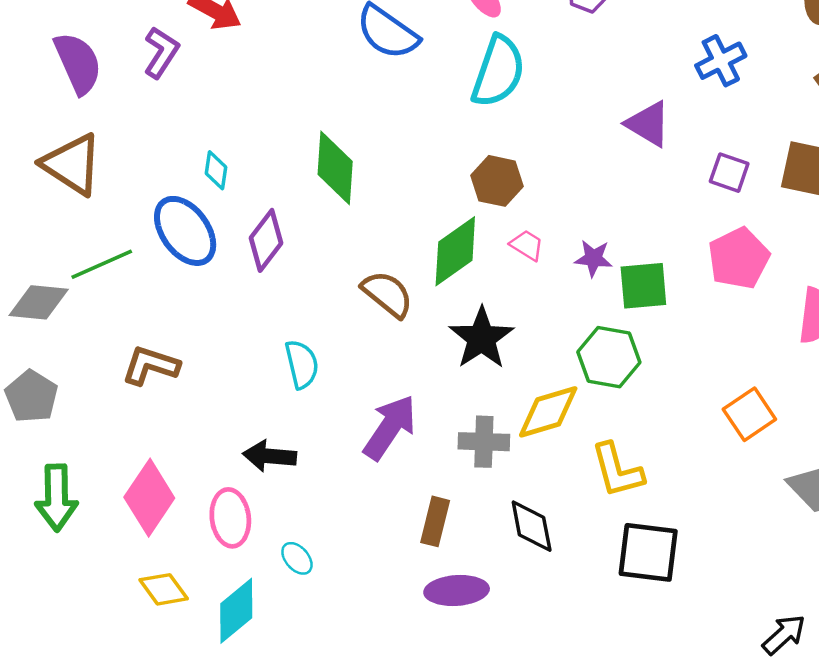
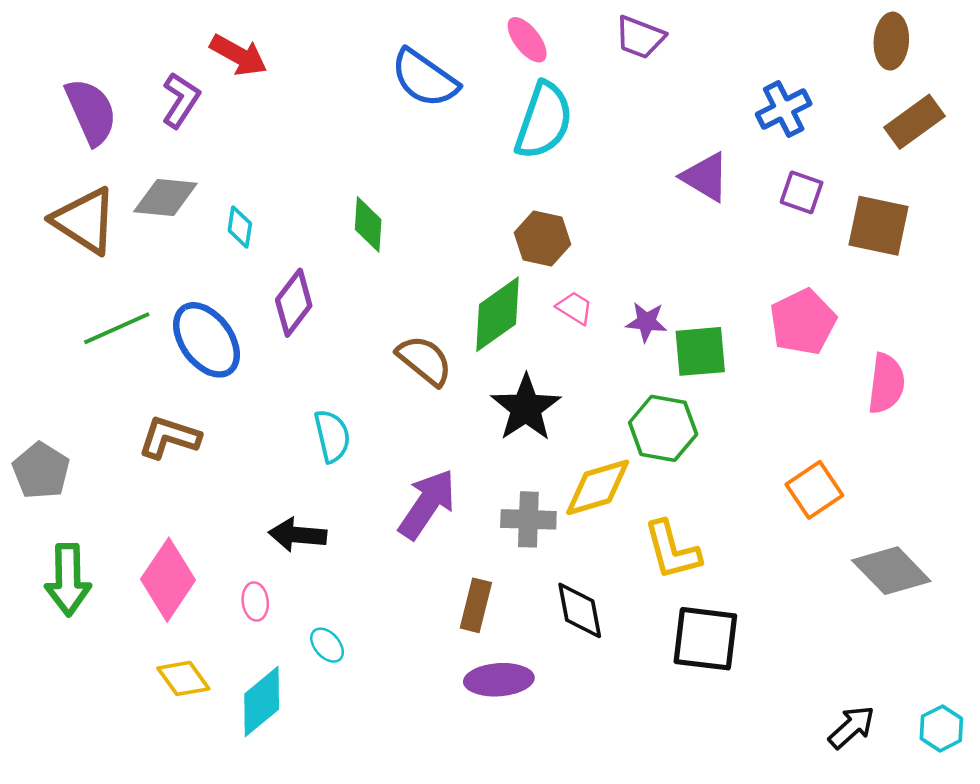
green diamond: (335, 168) -> (368, 224), size x0.7
purple square: (729, 173) -> (802, 192), moved
blue ellipse: (185, 231) -> (206, 340), moved
gray diamond: (39, 302) -> (165, 198), moved
pink ellipse: (230, 518) -> (255, 601), size x0.6

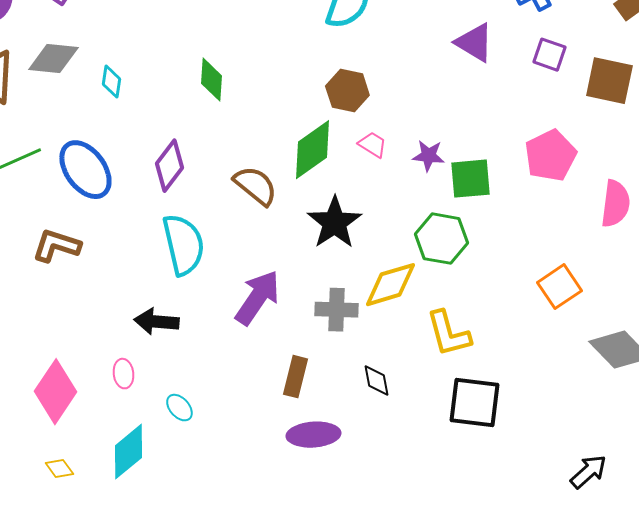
purple diamond: (294, 303) -> (169, 166), moved
cyan semicircle: (332, 436) -> (183, 245), size x1.5
pink diamond: (168, 580) -> (55, 392), moved
black diamond: (580, 610) -> (376, 381), size x0.7
yellow diamond: (183, 678) -> (59, 469), moved, size x0.7

